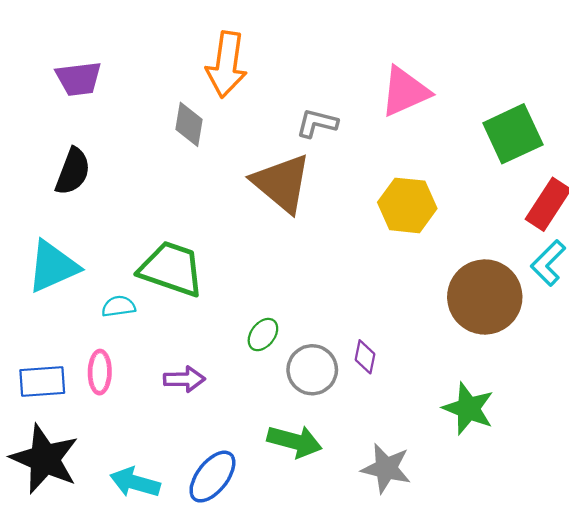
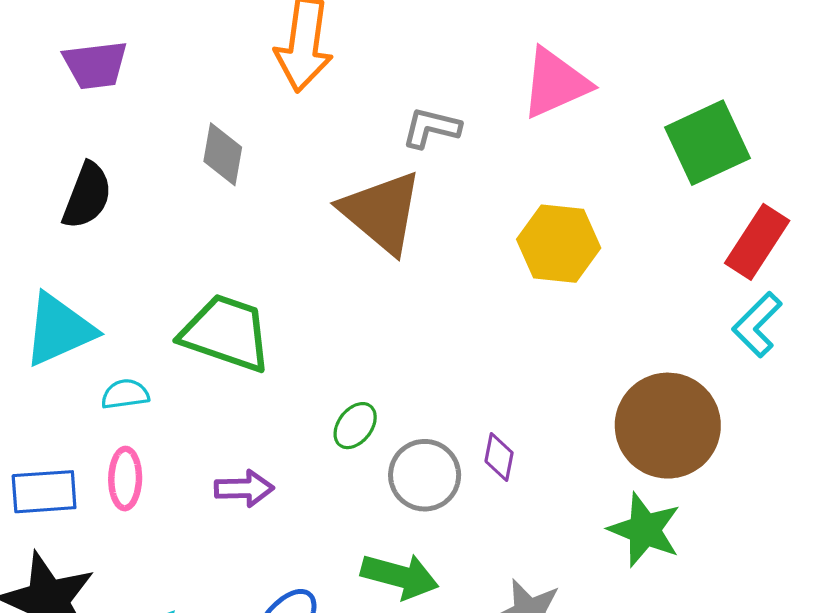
gray diamond: (189, 124) -> (223, 154), moved
brown circle: (485, 297) -> (668, 426), moved
cyan semicircle: (119, 306) -> (125, 394), moved

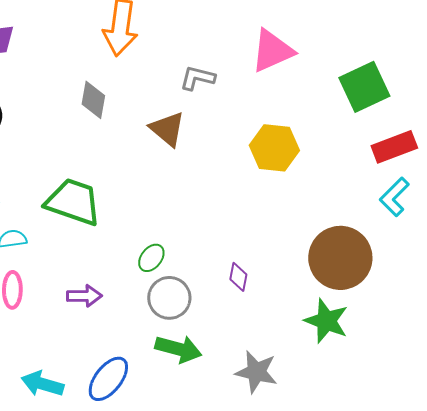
gray diamond: (223, 154) -> (93, 100), moved
brown triangle: (382, 212) -> (167, 129), size x0.7
red rectangle: (757, 242) -> (394, 147), turned 36
gray circle: (425, 475) -> (169, 298), moved

